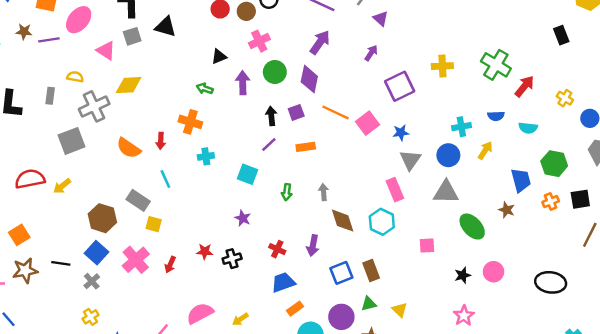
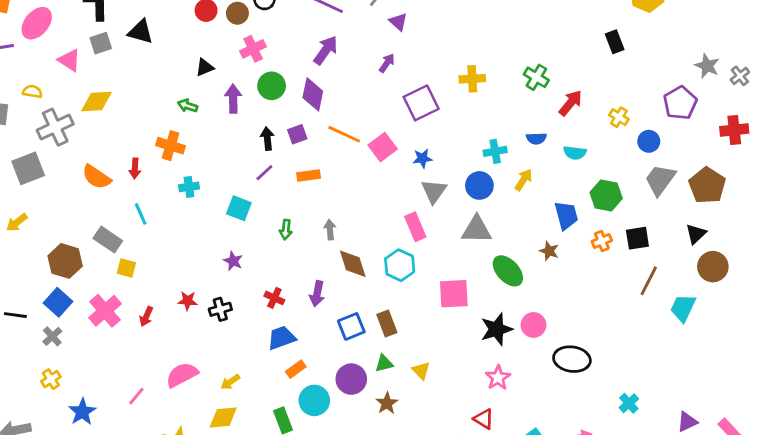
green cross: (496, 65) -> (536, 77), size x0.7
pink square: (427, 246) -> (454, 294), size x1.6
black star: (463, 275) -> (496, 329), size x1.6
black ellipse: (551, 282) -> (572, 359), moved

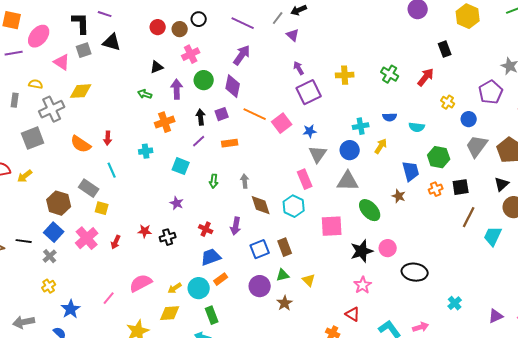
purple arrow: (387, 63) -> (299, 68), moved, turned -64
red arrow: (571, 103) -> (426, 77), moved
orange cross: (170, 146) -> (165, 122), moved, turned -36
cyan circle: (314, 400) -> (199, 288), moved

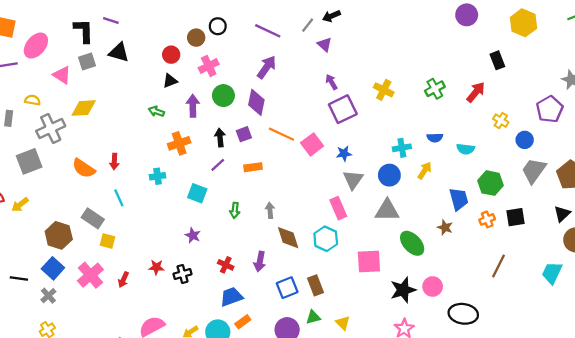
red circle: (158, 27) -> (171, 55), moved
green cross: (390, 74) -> (435, 89), turned 30
yellow cross: (345, 75) -> (384, 90), turned 30
brown line: (469, 217) -> (498, 266), moved

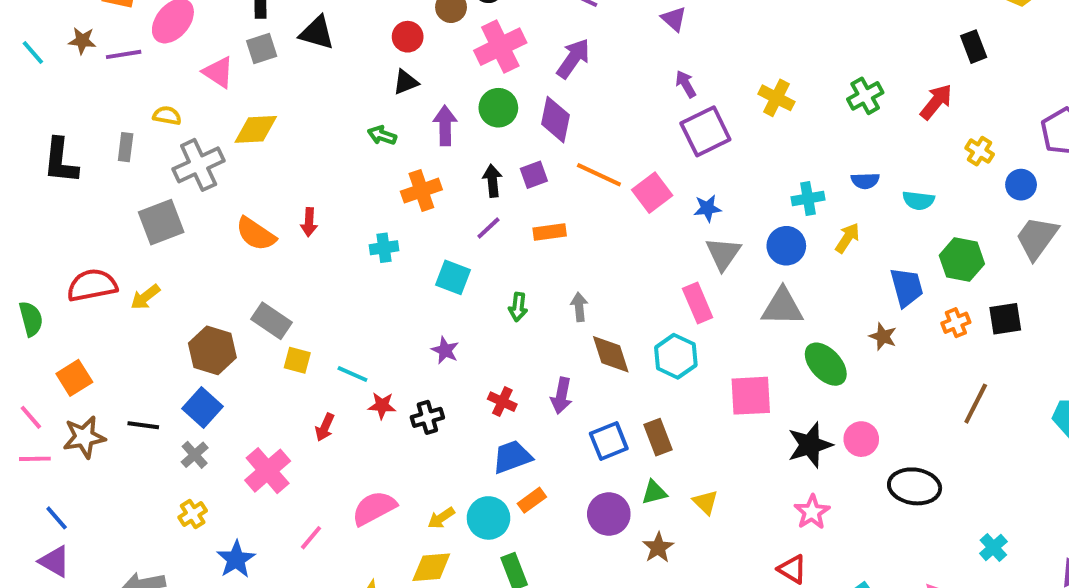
pink cross: (209, 66) -> (500, 47), moved, size x1.4
cyan line: (119, 198) -> (352, 374), moved, turned -42
pink cross: (90, 275) -> (268, 471), moved

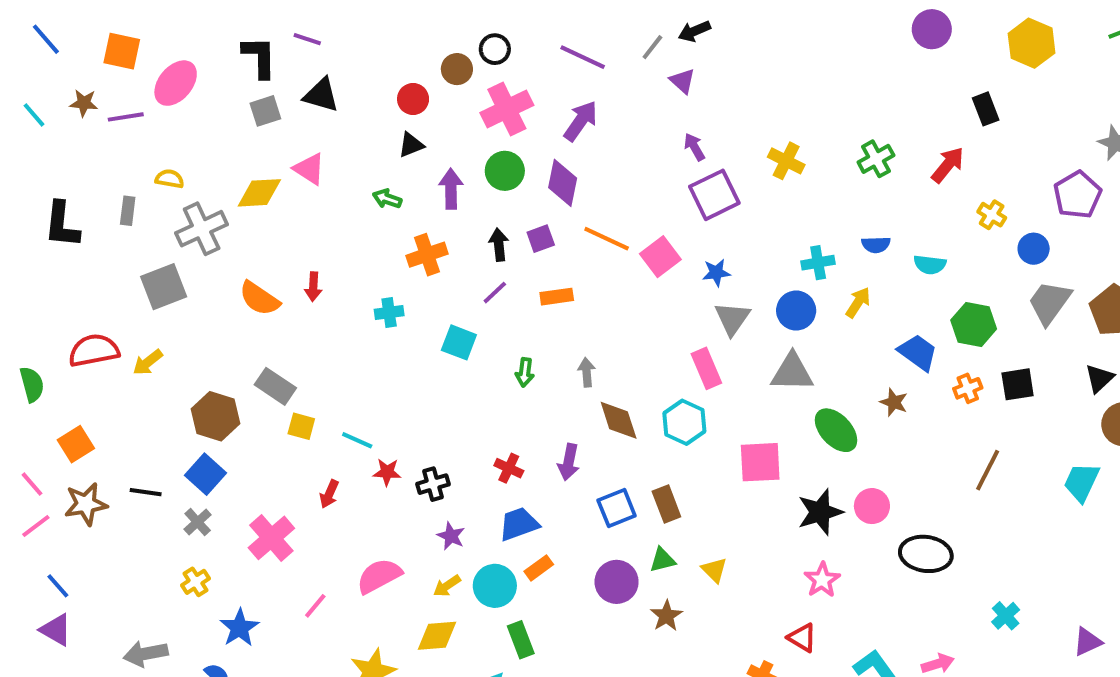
pink triangle: (218, 72) -> (309, 169), moved
blue trapezoid: (907, 287) -> (918, 352), turned -39
purple star: (445, 350) -> (451, 536), moved
pink line: (35, 459) -> (36, 526), turned -36

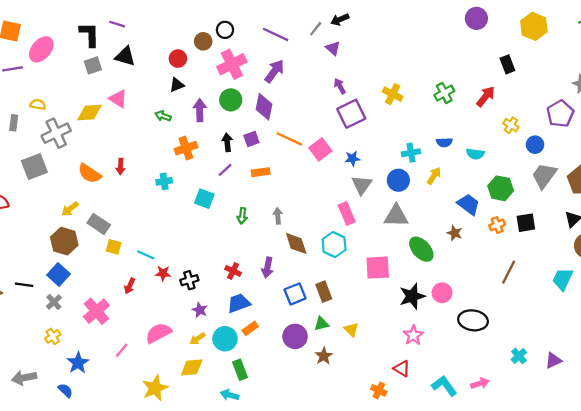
yellow arrow: (148, 362) -> (70, 209), moved
purple triangle: (1087, 642) -> (553, 361), moved

